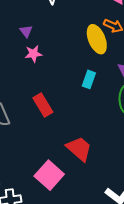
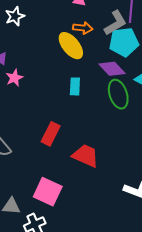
red rectangle: (43, 105) -> (51, 134), moved, turned 75
pink square: (49, 175) -> (48, 192), moved

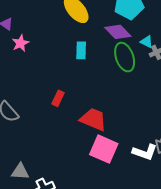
red rectangle: (51, 134) -> (58, 98), size x0.7
pink square: (48, 192) -> (104, 149), moved

